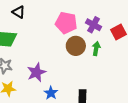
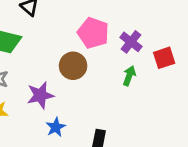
brown circle: (76, 46) -> (73, 66), moved

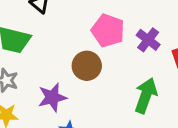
green arrow: (129, 76) -> (146, 95), moved, size x1.6

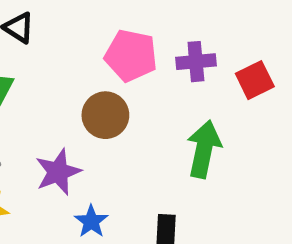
purple cross: (148, 40) -> (196, 62), turned -35

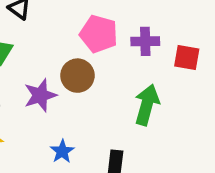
red square: (255, 80) -> (187, 57), turned 32
purple star: (58, 172) -> (40, 95), moved

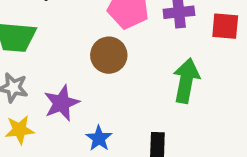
purple star: (40, 95) -> (62, 103), moved

